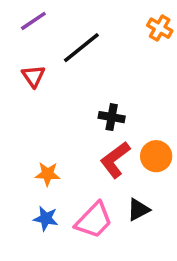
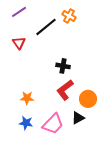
orange cross: (160, 28) -> (69, 16), moved
orange circle: (156, 156) -> (88, 99), moved

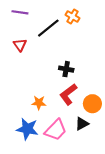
purple line: (19, 12) -> (20, 12), turned 42
orange star: (27, 98) -> (39, 103), moved
blue star: (26, 123) -> (27, 129), size x1.5

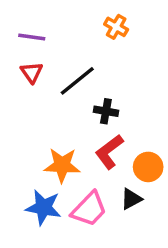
purple line: (20, 12) -> (32, 37), moved
black line: (48, 28) -> (77, 81), moved
orange star: (39, 103) -> (62, 165), size x1.5

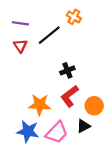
black line: (77, 81) -> (49, 35), moved
black cross: (106, 111) -> (67, 70), turned -32

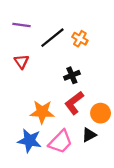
orange cross: (74, 17) -> (80, 39), moved
red triangle: (20, 46) -> (21, 62), moved

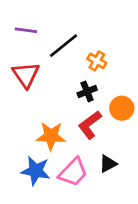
orange cross: (80, 39) -> (97, 61), moved
red triangle: (21, 62) -> (26, 75), size x1.5
orange circle: (101, 113) -> (122, 108), moved

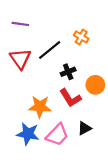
black line: (63, 46) -> (50, 50), moved
orange cross: (97, 61) -> (81, 37), moved
red L-shape: (90, 125) -> (70, 98), turned -85

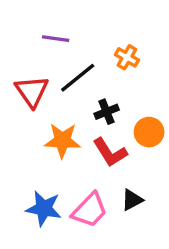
purple line: (20, 24) -> (56, 39), moved
orange star: (40, 107) -> (62, 141), moved

